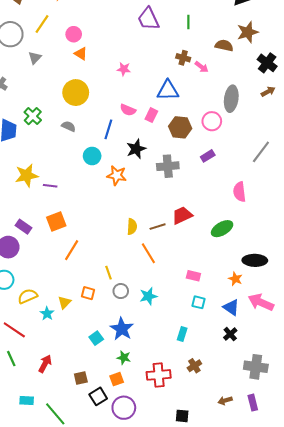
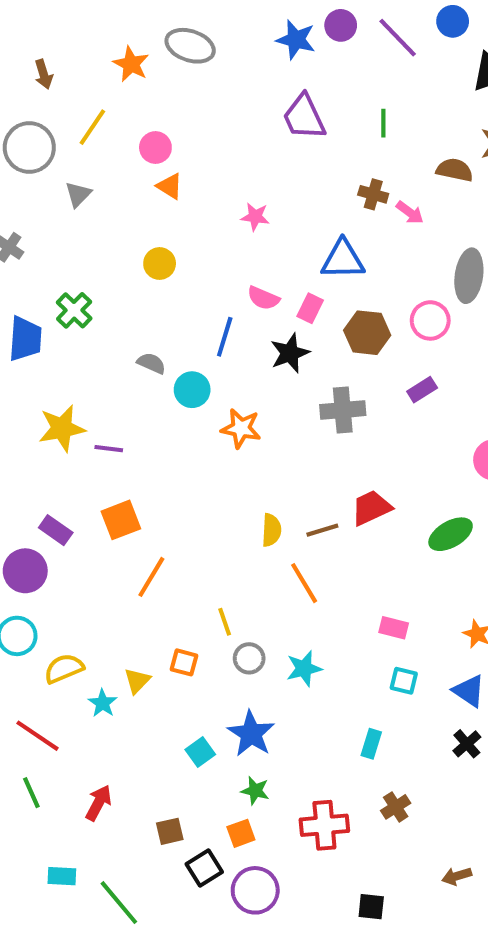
yellow circle: (76, 93) -> (160, 264), size x0.6
gray semicircle: (69, 126) -> (151, 363), moved
black star: (136, 149) -> (290, 353), moved

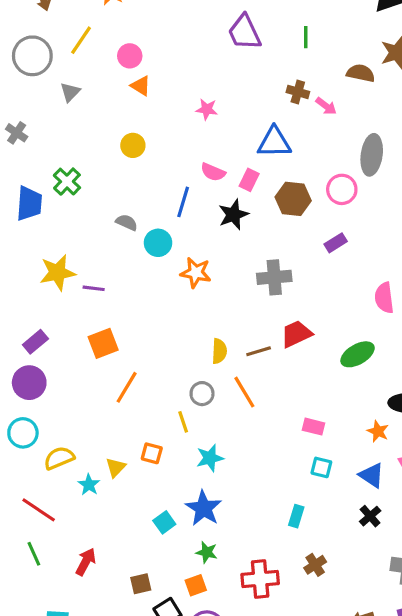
gray cross: (343, 410) -> (274, 277), moved
purple rectangle: (56, 530) -> (35, 342), moved, turned -75
gray circle: (249, 658) -> (202, 394), moved
cyan star: (304, 669) -> (210, 458), moved

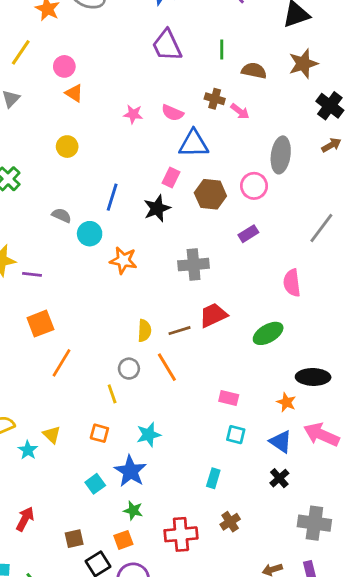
brown semicircle: (361, 73) -> (254, 71), moved
pink semicircle: (213, 172) -> (173, 113), moved
orange square: (152, 453) -> (99, 433), moved
cyan star: (210, 458) -> (149, 435), moved
yellow triangle: (116, 467) -> (52, 435), turned -30

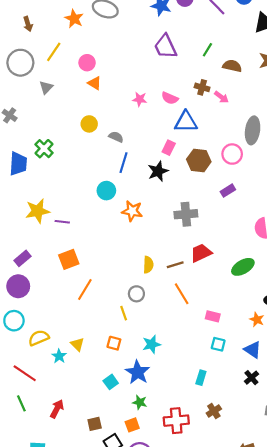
green line: (222, 50) -> (207, 50), turned 32
gray semicircle: (61, 215) -> (116, 137), moved
orange line: (167, 367) -> (182, 294), moved

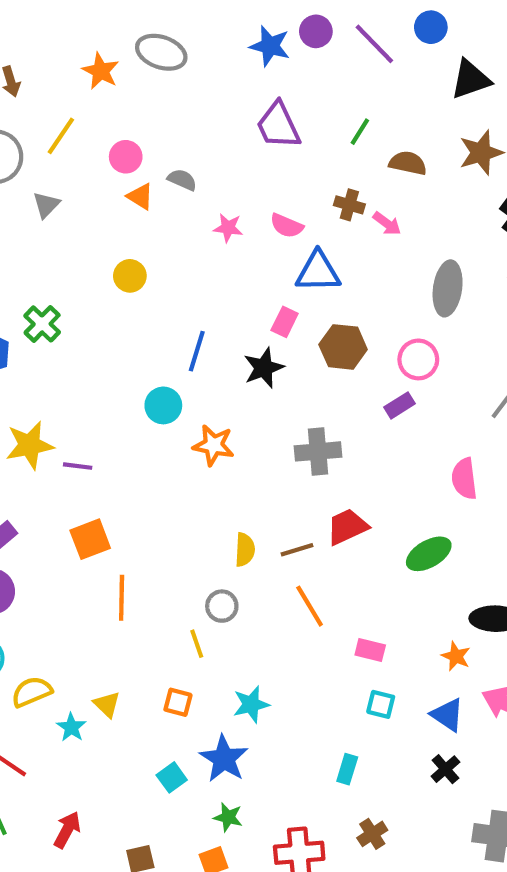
gray semicircle: (116, 137) -> (182, 180), moved
pink circle: (232, 154) -> (418, 359), moved
orange line: (85, 289) -> (122, 598), turned -30

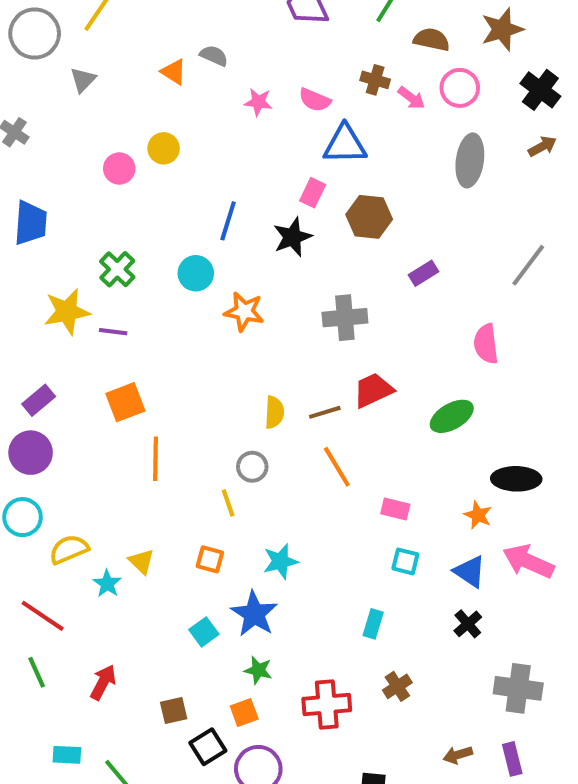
pink circle: (126, 157) -> (119, 168), moved
green cross: (42, 324) -> (117, 269), moved
pink circle: (418, 359) -> (460, 88), moved

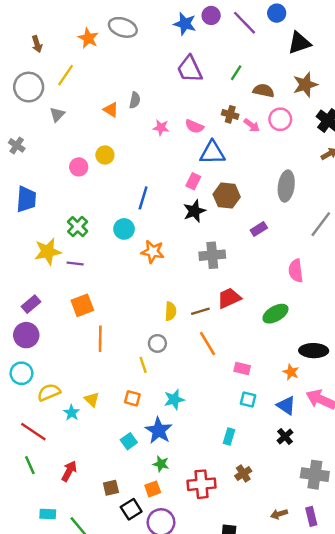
gray semicircle: (214, 56) -> (135, 100), turned 77
gray ellipse: (470, 160) -> (286, 186), moved
black star: (293, 237) -> (194, 211), moved

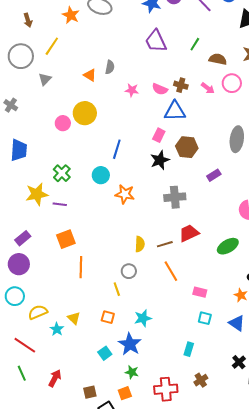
brown cross: (230, 114) -> (181, 85), moved
yellow circle: (105, 155) -> (85, 113), size x1.5
black cross: (285, 436) -> (239, 362), moved

